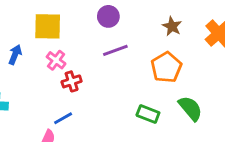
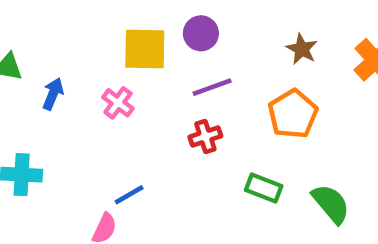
yellow square: (48, 26) -> (145, 49), moved
red cross: (72, 81) -> (205, 136), moved
green semicircle: (190, 108) -> (331, 204), moved

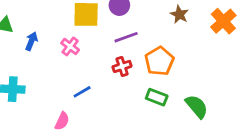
orange pentagon: (293, 114) -> (159, 61), moved
blue line: (129, 195) -> (82, 92), moved

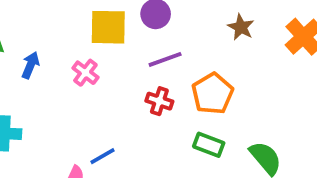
red cross: (122, 66) -> (159, 101), turned 36
blue line: (82, 92) -> (103, 156), moved

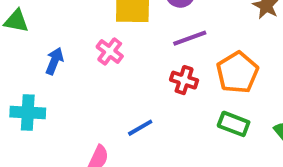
blue arrow: (30, 65) -> (54, 61), moved
blue line: (103, 156) -> (140, 128), moved

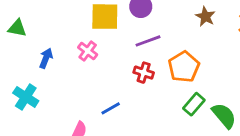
cyan cross: (28, 112) -> (26, 97), turned 30
green rectangle: (234, 124) -> (194, 104), moved, turned -70

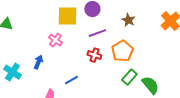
brown star: (205, 17) -> (128, 20), moved
blue arrow: (46, 58) -> (38, 62), moved

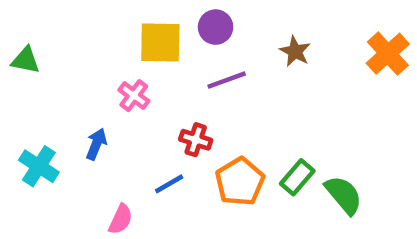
orange pentagon: (122, 51) -> (240, 182), moved
red cross: (94, 55) -> (196, 140), moved

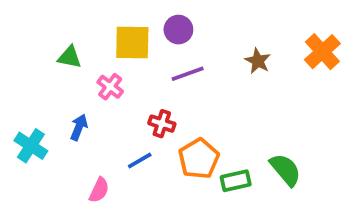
brown star: (295, 51) -> (258, 61), moved
green triangle: (26, 60) -> (70, 57), moved
green rectangle: (297, 177) -> (236, 181), moved, turned 36

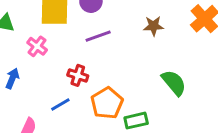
brown star: (258, 61) -> (153, 26), turned -30
green semicircle: (285, 170) -> (174, 83), moved

